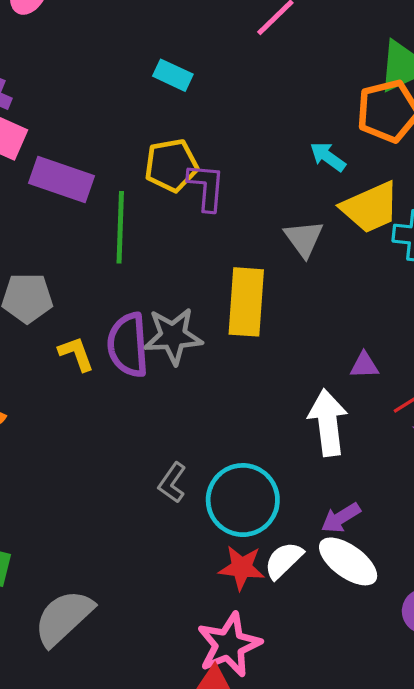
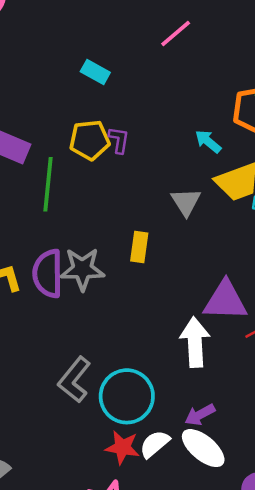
purple L-shape: (206, 187) -> (119, 140), moved, size x0.7
yellow rectangle: (246, 302) -> (139, 247), size x0.6
purple triangle: (364, 365) -> (225, 301), size x2.0
gray L-shape: (172, 483) -> (74, 380), size x1.5

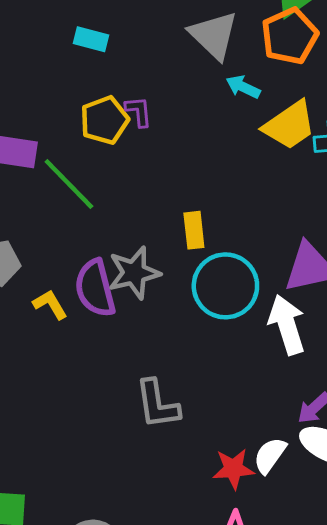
green line: (48, 184) -> (69, 184), turned -36
gray triangle: (186, 202) -> (214, 35), moved, size x1.4
gray L-shape: (74, 380) -> (157, 404), turned -33
cyan circle: (127, 396) -> (225, 286), moved

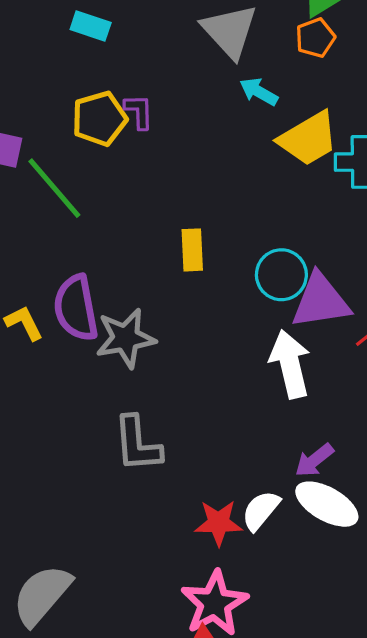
orange pentagon: (290, 36) -> (315, 38), size x0.6
gray star: (134, 273) -> (126, 338), moved
cyan circle: (225, 286) -> (281, 275), moved, size x0.7

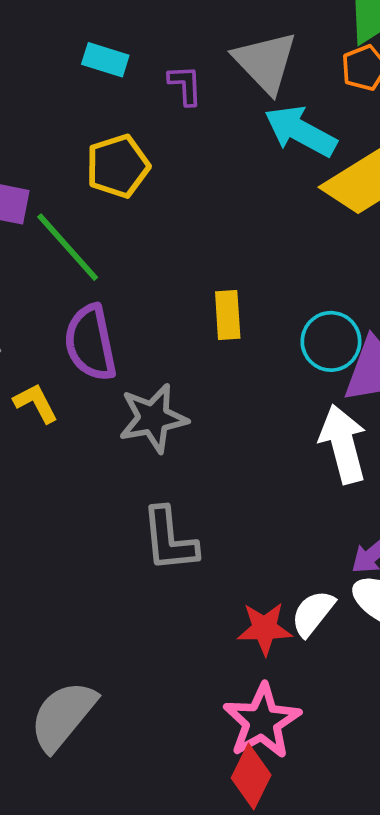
cyan arrow: (259, 92) -> (301, 131), size x1.6
purple L-shape: (139, 112) -> (185, 85), moved
purple semicircle: (76, 308) -> (90, 343), moved

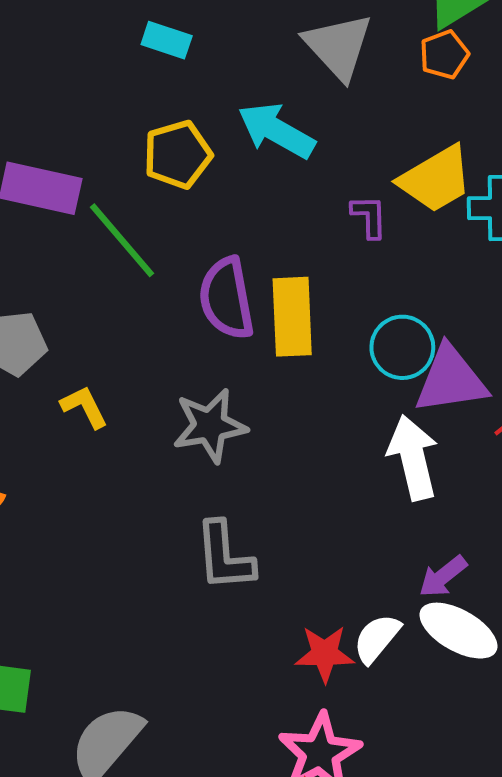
purple L-shape: (185, 85) -> (369, 217), moved
cyan arrow: (301, 131) -> (276, 131), moved
yellow rectangle: (228, 315) -> (292, 317), size x1.5
purple semicircle: (90, 343) -> (227, 298), moved

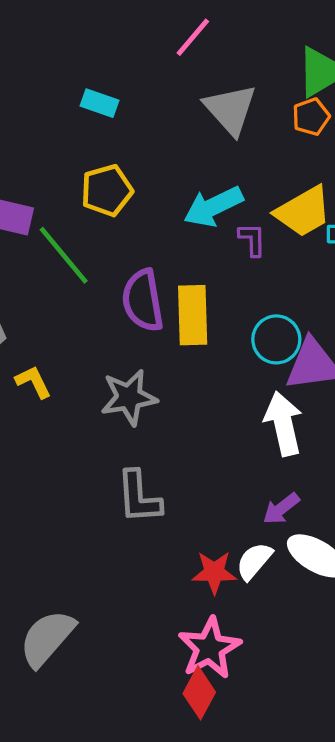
cyan arrow: (276, 131) -> (213, 207), moved, turned -56
purple arrow: (443, 576) -> (281, 509), moved

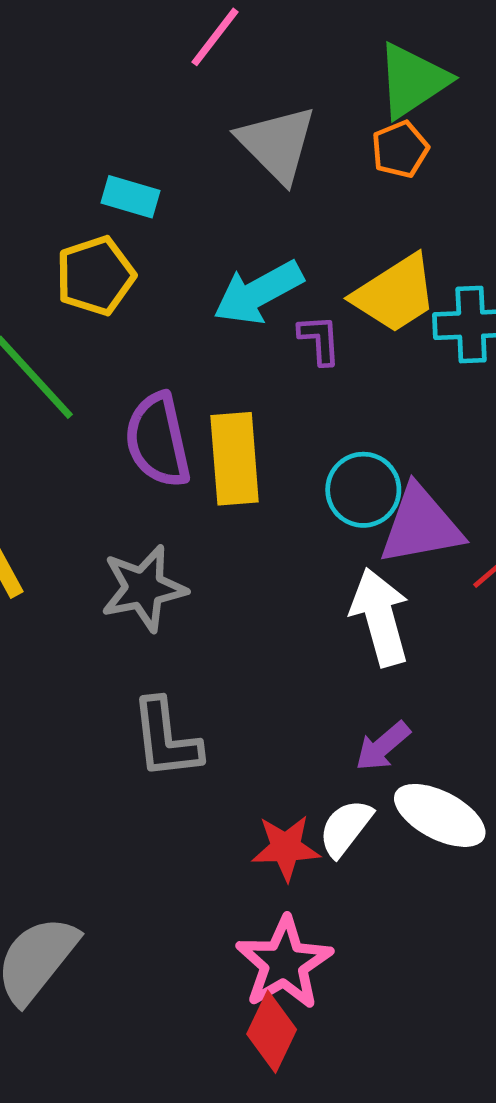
cyan rectangle: (99, 103) -> (131, 197), moved

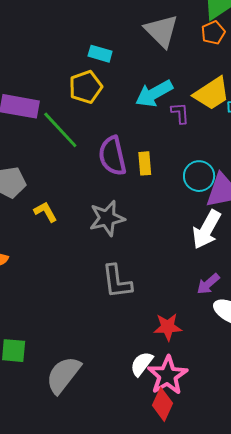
yellow rectangle: (235, 459) -> (145, 163), size x0.6
white arrow: (380, 617) -> (207, 230), turned -135
white semicircle: (345, 828) -> (142, 364), moved

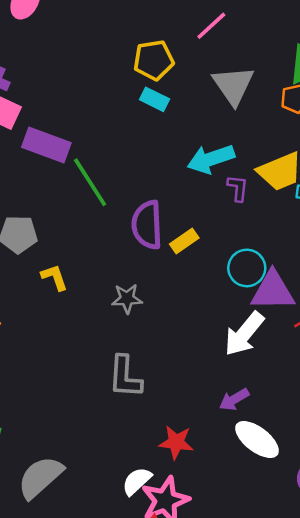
yellow pentagon: (86, 87) -> (154, 60), moved
yellow rectangle: (145, 163) -> (184, 241), turned 50
gray star: (107, 218) -> (127, 299), size x0.7

